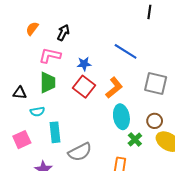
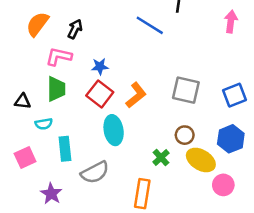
orange semicircle: (32, 29) -> (37, 24), size x1.5
blue line: (126, 51) -> (150, 25), moved
cyan ellipse: (121, 117) -> (114, 130), moved

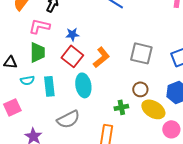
cyan rectangle: (65, 149) -> (49, 86), moved
green cross: (161, 157) -> (121, 107), turned 32

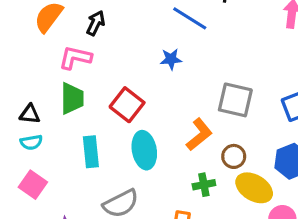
blue star: (72, 34) -> (171, 59), moved
orange L-shape: (101, 57) -> (199, 134), moved
cyan semicircle: (27, 80) -> (31, 142), moved
pink square: (12, 107) -> (33, 185), turned -30

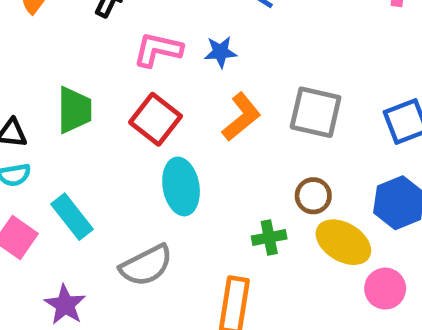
pink L-shape: (75, 58) -> (158, 50), moved
orange L-shape: (199, 134) -> (241, 117), moved
cyan rectangle: (91, 152) -> (72, 217), moved, turned -32

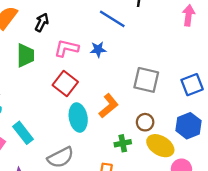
green trapezoid: (74, 110) -> (25, 55), moved
orange L-shape: (241, 117) -> (109, 106), moved

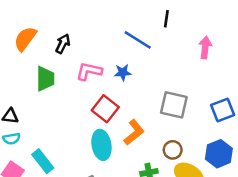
pink arrow: (189, 15) -> (205, 47), moved
red square: (65, 83) -> (105, 109), moved

